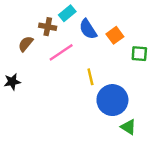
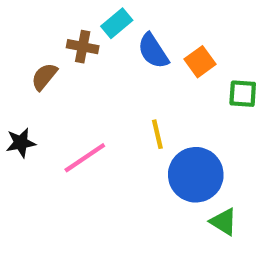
pink line: (61, 52) -> (85, 158), moved

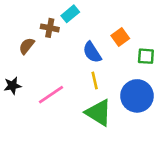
blue semicircle: (153, 51) -> (92, 52), moved
blue circle: (196, 175) -> (137, 96), moved
green triangle: (224, 222) -> (98, 113), moved, size x1.6

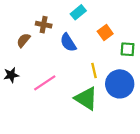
cyan rectangle: (70, 14) -> (78, 12), moved
blue semicircle: (92, 52) -> (68, 43), moved
yellow line: (95, 81) -> (94, 71), moved

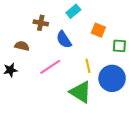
orange square: (105, 32) -> (98, 30), turned -32
brown semicircle: (23, 40) -> (22, 46), moved, turned 64
pink line: (45, 83) -> (50, 67), moved

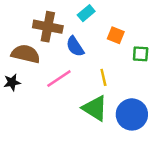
brown cross: (41, 23) -> (48, 27), size x1.6
brown semicircle: (22, 46) -> (26, 54), size x1.6
blue circle: (112, 78) -> (132, 114), moved

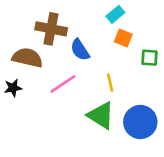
cyan rectangle: (86, 13) -> (115, 14), moved

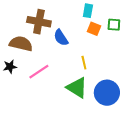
cyan rectangle: (115, 14) -> (88, 11), turned -40
green square: (149, 58) -> (114, 25), moved
pink line: (63, 84) -> (39, 72), moved

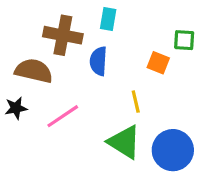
cyan rectangle: (88, 11) -> (108, 19), moved
orange square: (94, 29) -> (158, 63), moved
blue semicircle: (61, 38) -> (98, 61), turned 36

